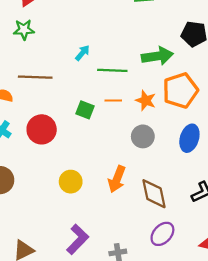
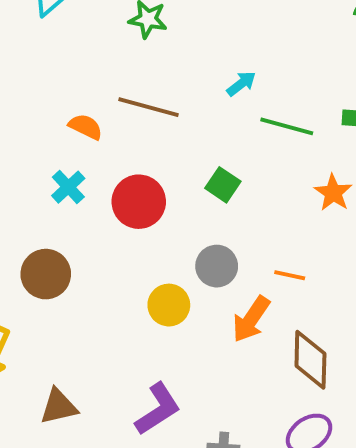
orange line: (113, 101) -> (290, 275), moved
gray circle: (143, 136) -> (217, 266), moved

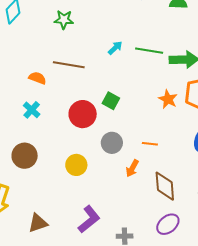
green line: (287, 126) -> (149, 51), moved
red circle: (139, 202) -> (83, 114), moved
yellow circle: (169, 305) -> (76, 165), moved
orange arrow: (251, 319) -> (132, 168), size x0.7

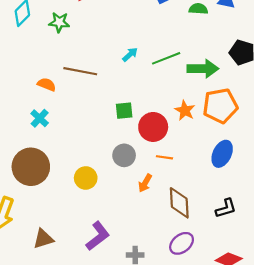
green star: (64, 20) -> (59, 22), moved
green line: (149, 51) -> (166, 58), turned -32
green square: (111, 101) -> (124, 111), turned -36
red circle: (83, 114) -> (153, 127), moved
brown circle: (25, 156) -> (31, 167), size x1.4

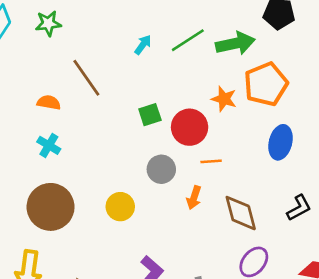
brown line: (80, 71) -> (86, 78), turned 56

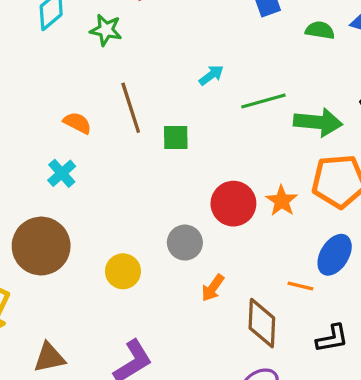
cyan arrow: (143, 45) -> (211, 75), moved
orange star: (224, 99) -> (282, 201), moved
green square: (150, 115) -> (176, 137), moved
orange line: (211, 161) -> (300, 286), moved

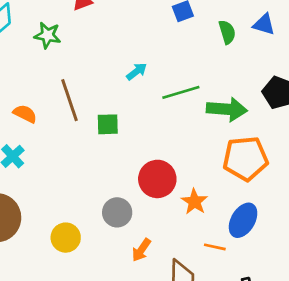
green semicircle: (320, 30) -> (227, 32), turned 65
orange star: (282, 201) -> (194, 202), moved

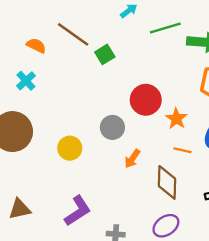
brown line: (69, 100) -> (73, 34), turned -36
green square: (108, 124) -> (105, 54), turned -30
orange line: (215, 247) -> (183, 150), moved

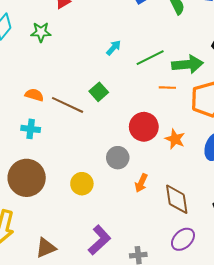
brown line: (73, 34) -> (68, 105), moved
cyan cross: (26, 81) -> (31, 129), turned -30
orange line: (183, 150) -> (167, 88), moved

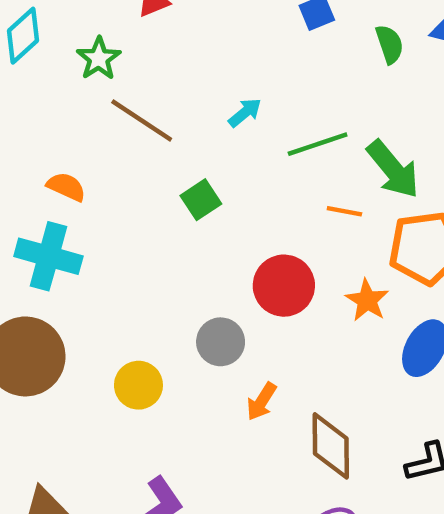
green star: (41, 32) -> (99, 58), turned 30
green arrow: (187, 64) -> (393, 169), turned 48
brown line: (68, 105) -> (142, 121), moved
cyan cross: (31, 129) -> (48, 256), size x1.6
orange star: (175, 139) -> (367, 300), moved

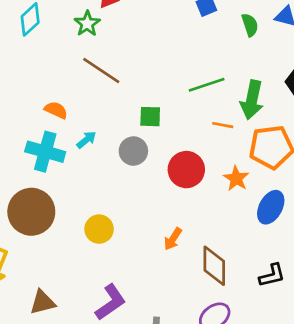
green star: (99, 58) -> (87, 24), moved
cyan arrow: (245, 113) -> (86, 140), moved
green arrow: (393, 169) -> (252, 100), turned 51
green square: (201, 200) -> (150, 117), moved, turned 35
gray circle: (221, 342) -> (133, 151), moved

